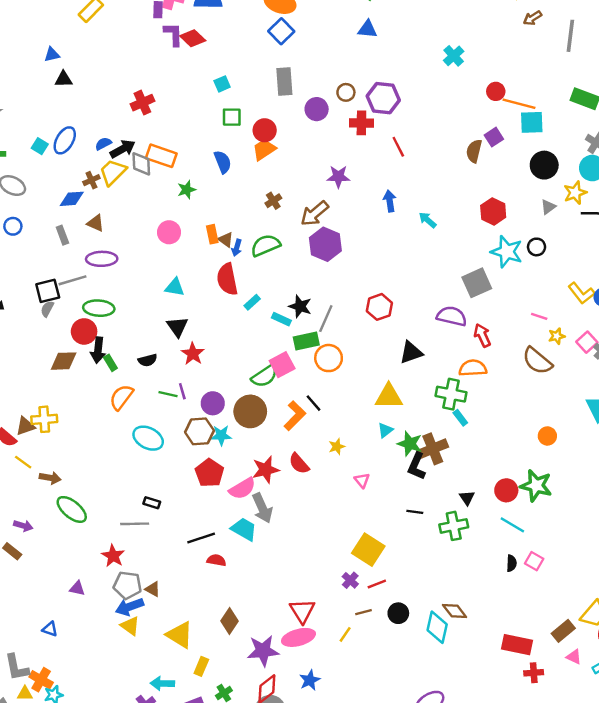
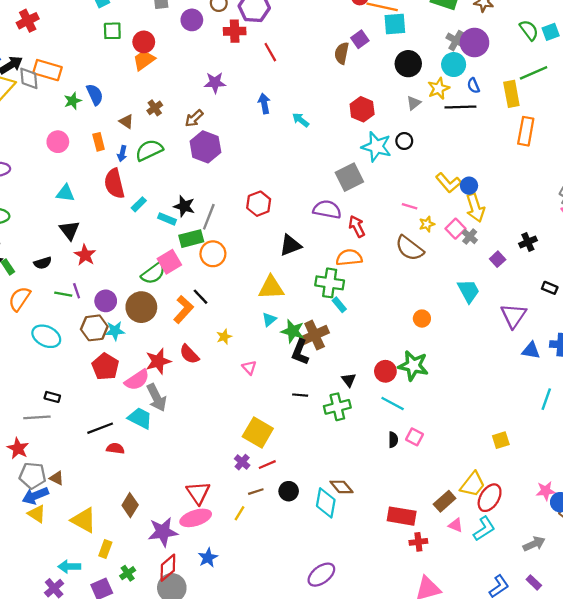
blue semicircle: (223, 162) -> (95, 95), moved
brown arrow: (315, 213) -> (194, 118), size x0.7
brown triangle: (226, 240) -> (126, 121), moved

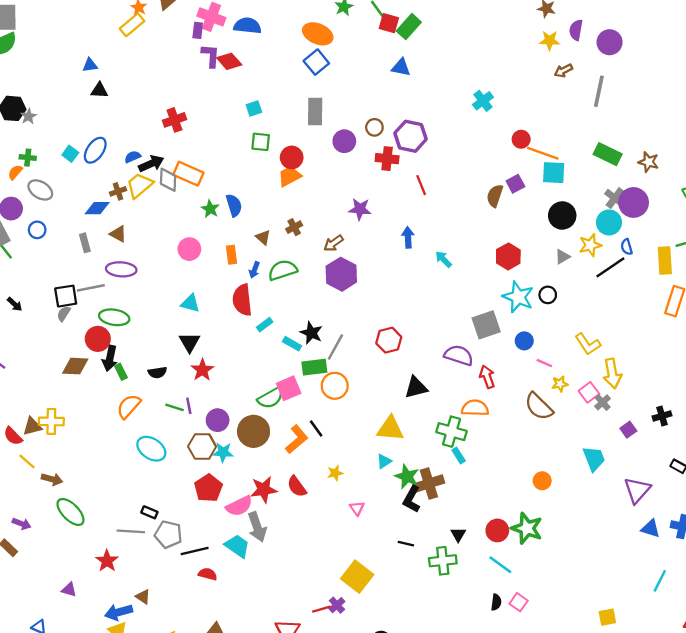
green star: (73, 101) -> (210, 209), turned -30
black line: (460, 107) -> (610, 267), turned -40
blue circle: (469, 186) -> (524, 341), moved
red line: (267, 465) -> (321, 609), moved
gray pentagon: (33, 476) -> (168, 534), moved

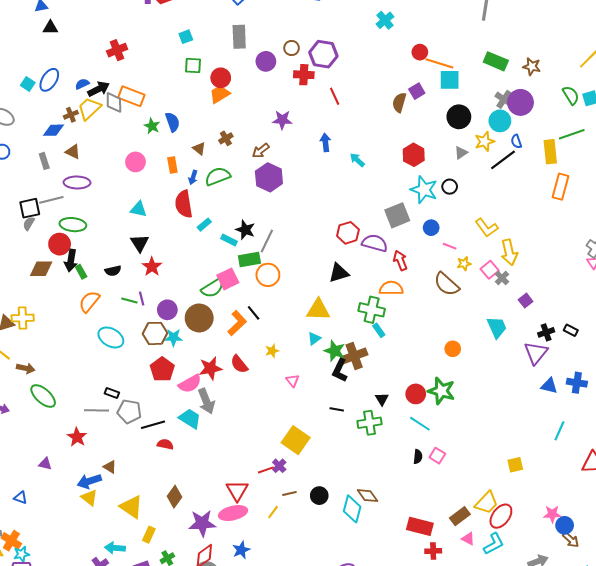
red hexagon: (389, 340) -> (348, 233), moved
black cross: (662, 416) -> (546, 332), moved

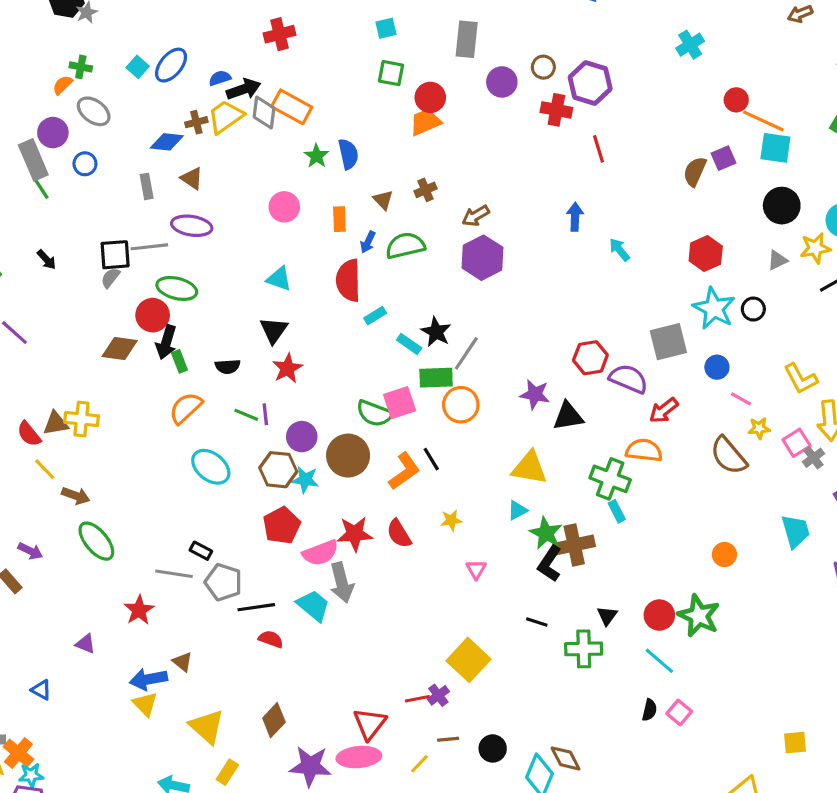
purple star: (282, 120) -> (535, 394), moved
red arrow: (400, 261) -> (664, 410), turned -114
green semicircle: (212, 288) -> (374, 413), turned 45

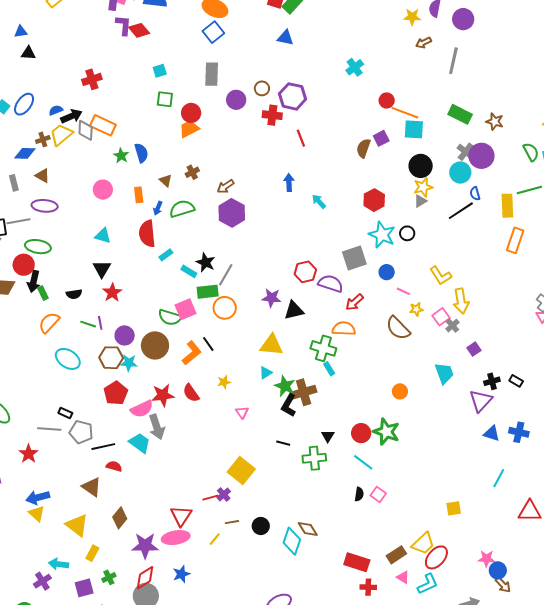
yellow star: (815, 248) -> (423, 187), moved
brown triangle: (182, 662) -> (92, 487), moved, size x1.5

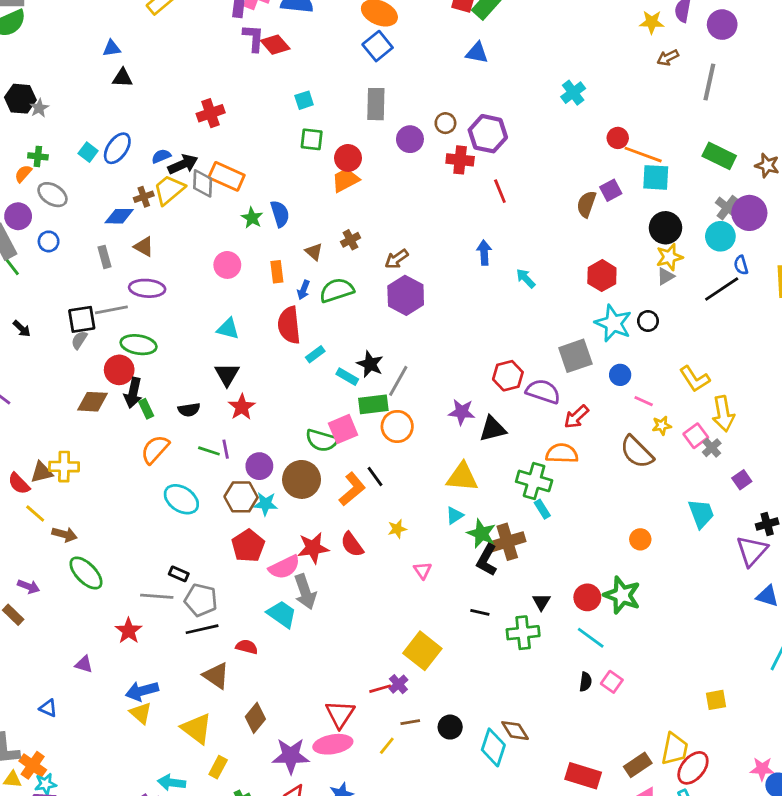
black line: (103, 447) -> (202, 629), moved
yellow trapezoid: (423, 544) -> (675, 749), turned -35

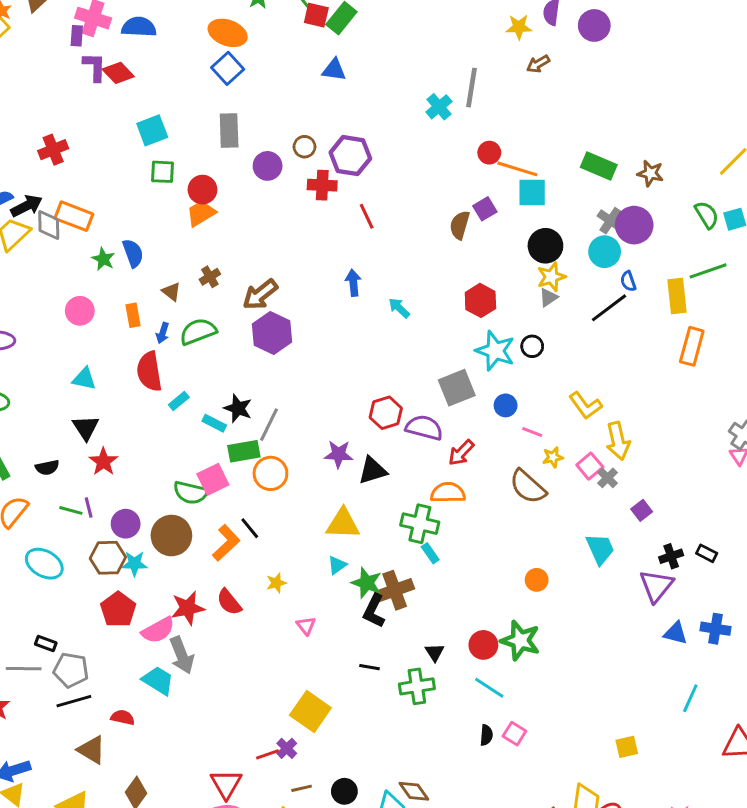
gray line: (709, 82) -> (472, 88), moved
cyan square: (304, 100) -> (152, 130), size x1.5
brown arrow: (397, 259) -> (260, 295), size x1.4

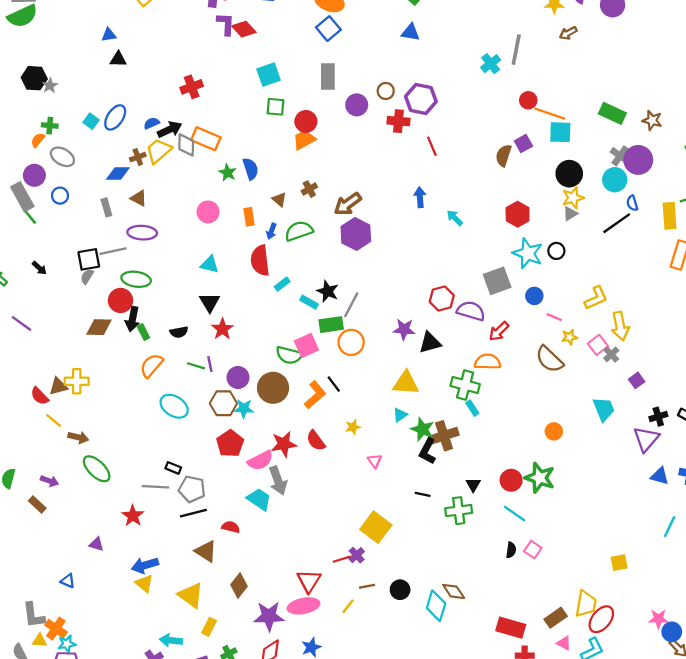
yellow L-shape: (585, 405) -> (596, 298), turned -80

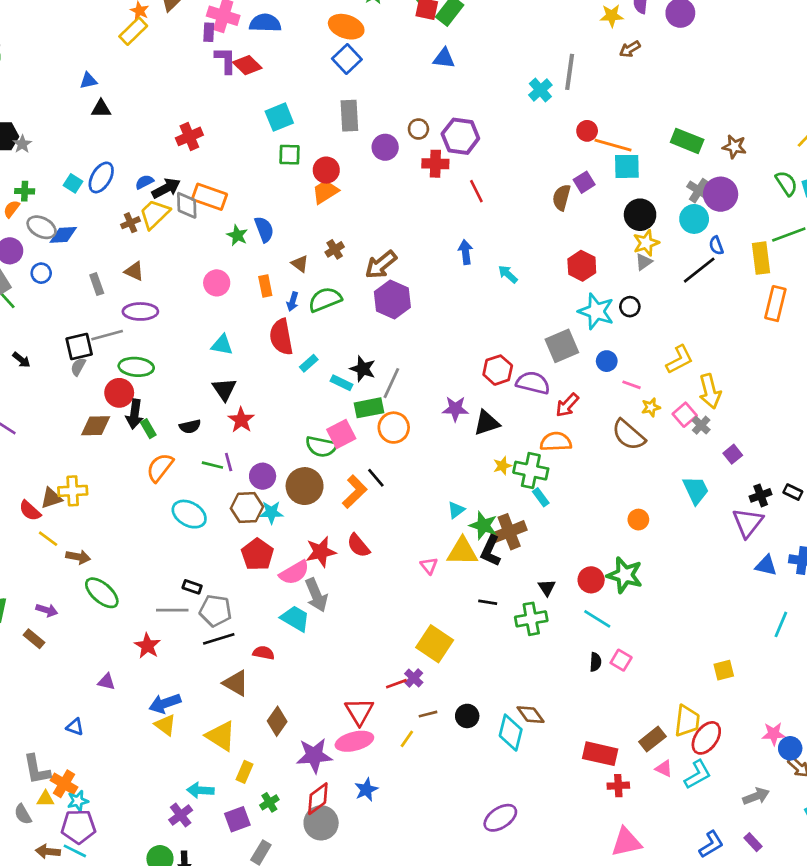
blue diamond: (118, 174) -> (63, 235), moved
yellow triangle: (406, 383) -> (462, 552), moved
yellow star: (353, 427) -> (502, 466), moved

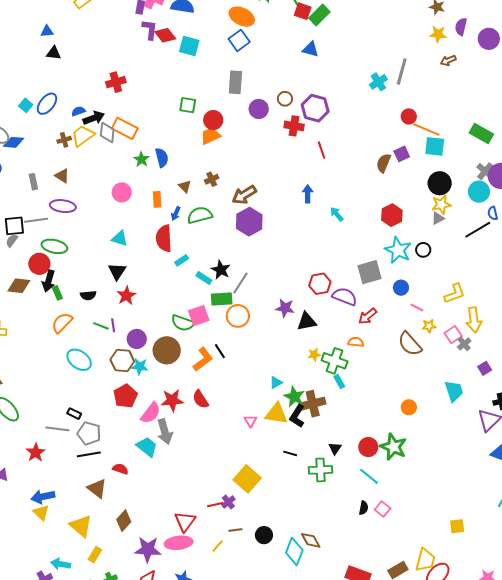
cyan square: (279, 117) -> (189, 46), moved, turned 30
orange semicircle: (556, 442) -> (356, 342), size x0.7
pink semicircle: (294, 573) -> (151, 413), turned -30

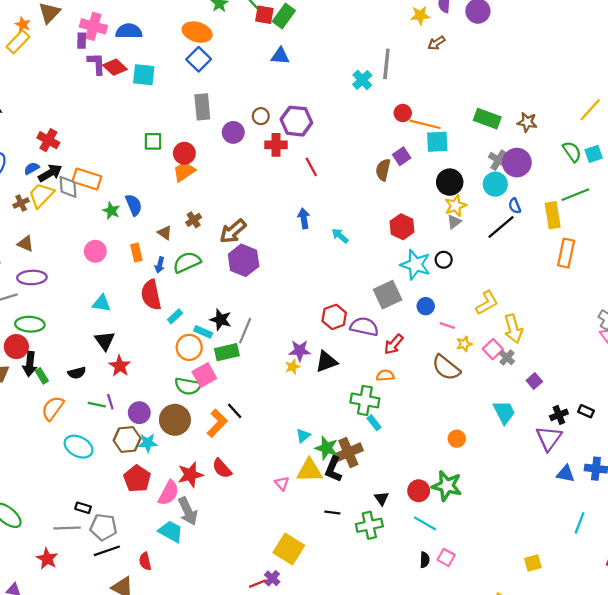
red cross: (116, 82) -> (48, 140), moved, turned -36
orange circle: (238, 316) -> (189, 347), moved
yellow star: (314, 355) -> (293, 367), moved
red semicircle: (120, 469) -> (145, 561), turned -112

